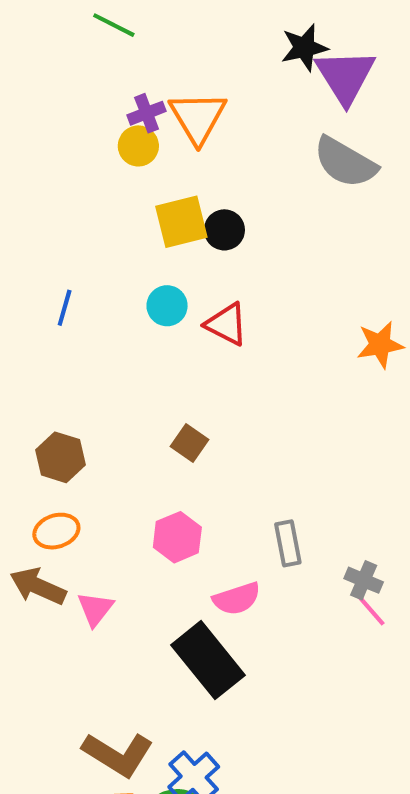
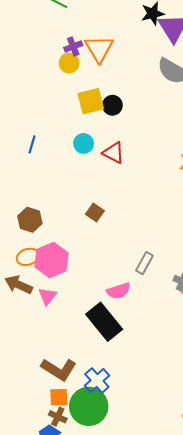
pink hexagon: (177, 537) -> (52, 260), moved, size x1.4
gray rectangle: (288, 543) -> (144, 263), turned 40

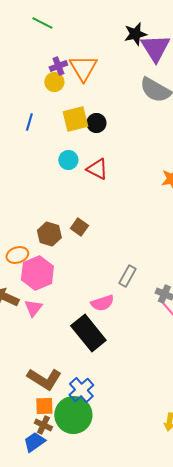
blue line: (32, 144) -> (29, 122), moved
brown hexagon: (30, 220) -> (49, 234), moved
orange ellipse: (28, 257) -> (17, 255), moved

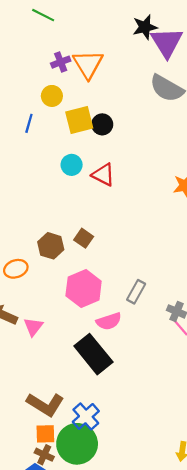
yellow circle: (54, 82) -> (52, 96), moved
pink hexagon: (37, 273) -> (84, 288), moved

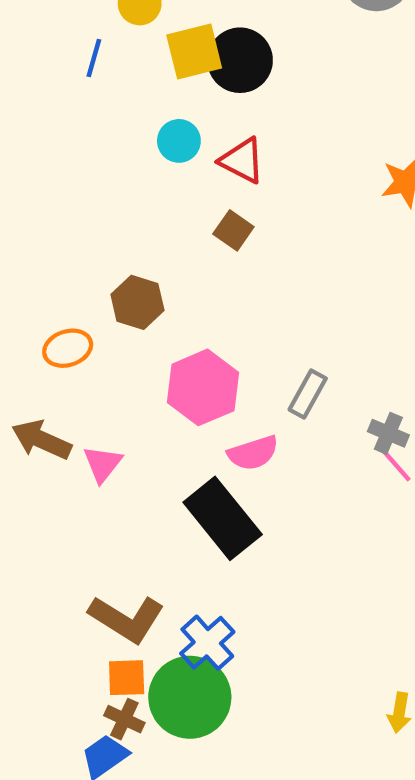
black circle: (102, 124) -> (240, 60), size x1.5
brown square: (84, 238) -> (233, 230), moved

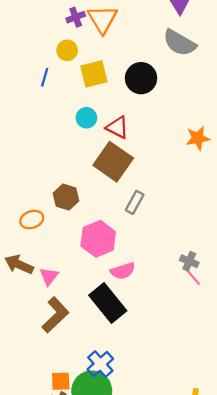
black circle: (240, 60) -> (141, 78), moved
brown square: (233, 230) -> (113, 162), size x2.0
gray rectangle: (308, 394) -> (135, 202), moved
brown L-shape: (127, 619) -> (55, 315), moved, turned -75

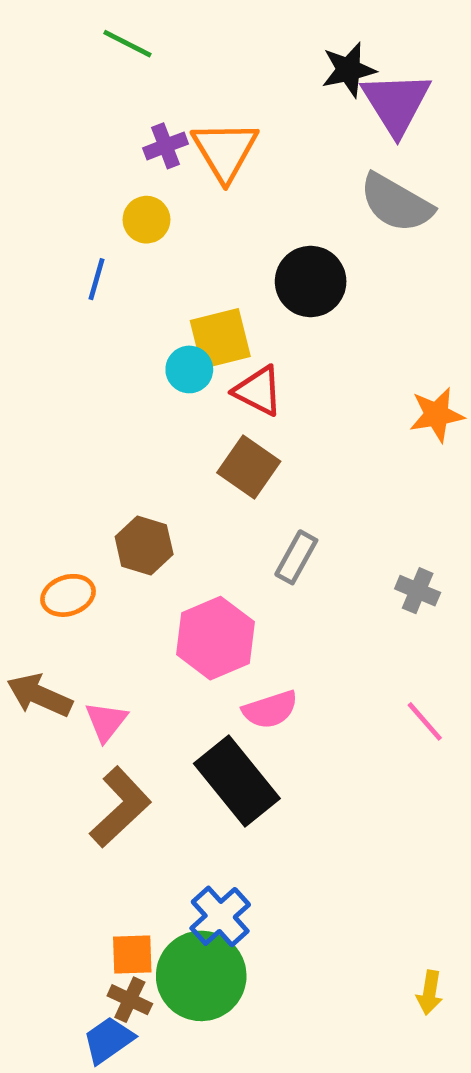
yellow square: (94, 74) -> (220, 339), moved
brown square: (113, 162) -> (249, 467), size x0.7
gray cross: (189, 261) -> (418, 591), moved

